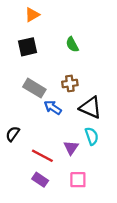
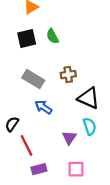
green semicircle: (72, 44) -> (52, 36), moved
blue arrow: (53, 108) -> (43, 107), moved
red line: (42, 156) -> (27, 145), moved, turned 35
purple rectangle: (40, 180) -> (39, 169), turned -49

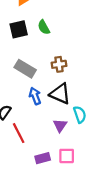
black triangle: (88, 98) -> (60, 94), moved
blue arrow: (43, 107) -> (35, 96), turned 35
purple rectangle: (39, 169) -> (43, 158), moved

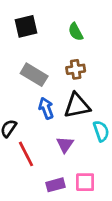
green semicircle: (44, 27) -> (76, 32), moved
black triangle: (60, 94) -> (77, 106), turned -35
purple triangle: (60, 125) -> (65, 145), moved

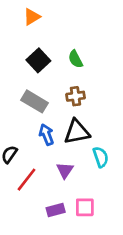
black square: (26, 26) -> (38, 60), moved, turned -30
red line: (26, 154) -> (27, 180), turned 65

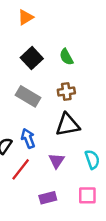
blue arrow: (46, 135) -> (28, 138), moved
cyan semicircle: (101, 157) -> (92, 159), moved
pink square: (85, 207) -> (87, 195), moved

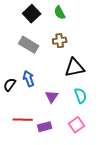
black triangle: (68, 125) -> (75, 68), moved
red line: (21, 169) -> (23, 120), moved, turned 54
pink square: (87, 195) -> (77, 125), turned -35

